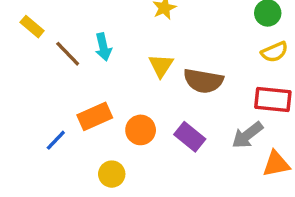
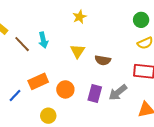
brown semicircle: (203, 81) -> (103, 60), size x0.7
gray arrow: (247, 135) -> (118, 92), moved
purple rectangle: (190, 137) -> (95, 93), turned 66

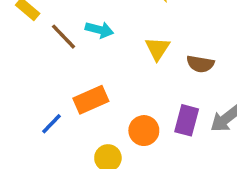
cyan arrow: (43, 40) -> (99, 30), turned -63
orange circle: (65, 89) -> (144, 131), moved

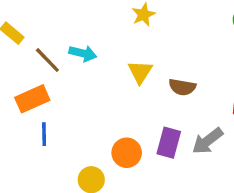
orange rectangle: (91, 100) -> (32, 99), moved
blue line: (52, 124) -> (44, 134), moved, turned -45

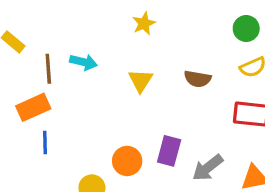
brown line: (47, 60) -> (48, 69), turned 40
brown semicircle: (182, 87) -> (198, 79), moved
gray arrow: (208, 141) -> (208, 168), moved

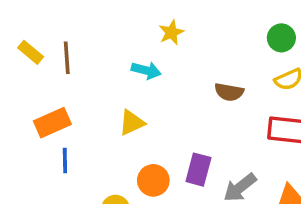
cyan arrow: (84, 62) -> (146, 70), moved
brown line: (48, 69) -> (67, 58), moved
yellow triangle: (141, 80) -> (132, 123), moved, turned 32

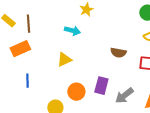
brown semicircle: (229, 92) -> (118, 53), moved
orange rectangle: (52, 123) -> (20, 49), moved

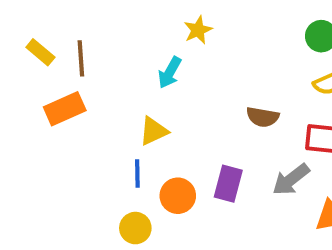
cyan arrow: (72, 31) -> (170, 72), turned 105
blue line: (27, 81) -> (137, 174), moved
gray arrow: (124, 96) -> (291, 180), moved

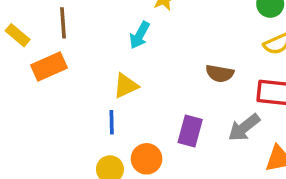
yellow rectangle: (40, 52) -> (18, 35), moved
orange circle: (178, 196) -> (147, 159), moved

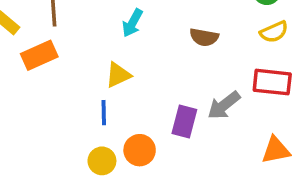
brown semicircle: (220, 73) -> (204, 37), moved
gray arrow: (244, 127) -> (224, 105), moved

